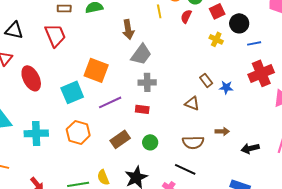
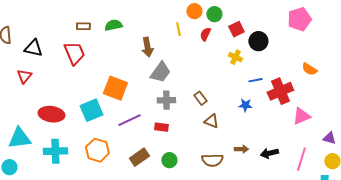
blue line: (254, 43) -> (255, 80), moved
red ellipse: (31, 78) -> (51, 114), moved, turned -55
brown rectangle: (206, 80) -> (200, 98), moved
black arrow: (250, 148) -> (269, 153), moved

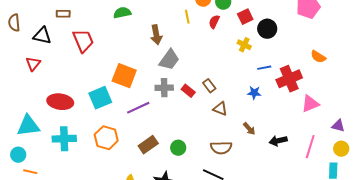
brown rectangle: (83, 26) -> (63, 14), moved
gray cross: (166, 100) -> (164, 88), moved
red rectangle: (161, 127) -> (188, 91), moved, turned 32
brown arrow: (241, 149) -> (249, 129), moved, turned 48

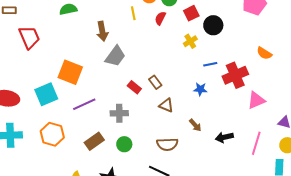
yellow cross: (244, 45) -> (190, 41), turned 32
gray cross: (164, 88) -> (119, 113), moved

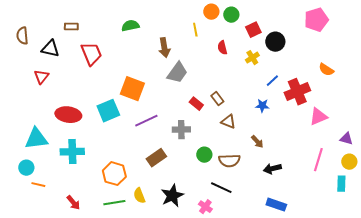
red semicircle: (160, 18) -> (222, 48), moved, turned -40
blue line: (210, 64) -> (272, 81), turned -32
orange hexagon: (52, 134) -> (114, 174), moved
black arrow: (224, 137) -> (272, 169), moved
green circle: (124, 144) -> (204, 155), moved

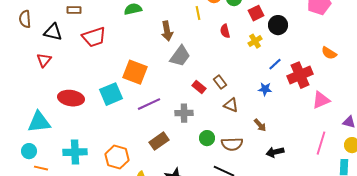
red trapezoid: (91, 54) -> (94, 37), turned 95
cyan cross: (72, 152) -> (75, 152), moved

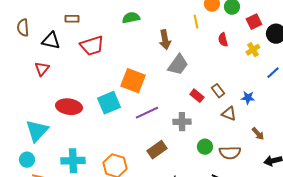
blue star: (265, 89) -> (248, 98), moved
cyan triangle: (39, 122) -> (37, 131), turned -40

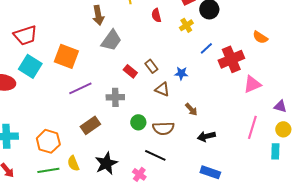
red trapezoid: (92, 46) -> (25, 35), moved
cyan square: (109, 103) -> (30, 66), moved, turned -35

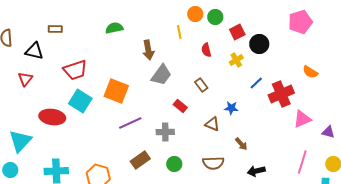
brown rectangle: (151, 66) -> (201, 85), moved
purple triangle: (280, 106) -> (328, 132), moved
green circle: (138, 122) -> (174, 164), moved

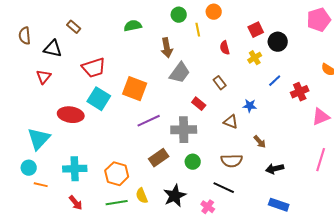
green circle: (215, 17) -> (179, 15), moved
brown rectangle: (55, 29) -> (74, 27), turned 40
red cross: (281, 94) -> (300, 92), size x0.7
gray cross: (165, 132) -> (184, 130), size x1.4

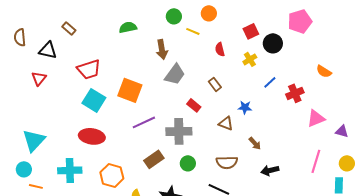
pink pentagon: (319, 20) -> (300, 21), moved
yellow line: (198, 30) -> (193, 31), turned -56
red ellipse: (71, 115) -> (92, 136), moved

